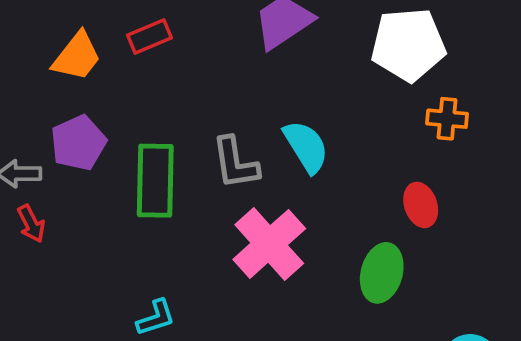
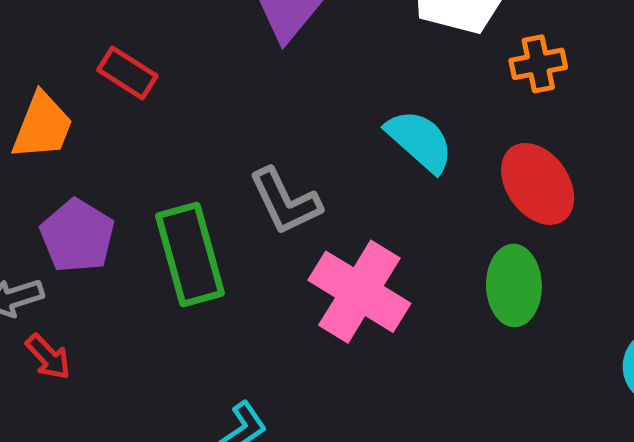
red rectangle: (149, 36) -> (127, 73), turned 72
cyan semicircle: (306, 147) -> (420, 141), moved
red ellipse: (421, 205) -> (538, 184), size x1.4

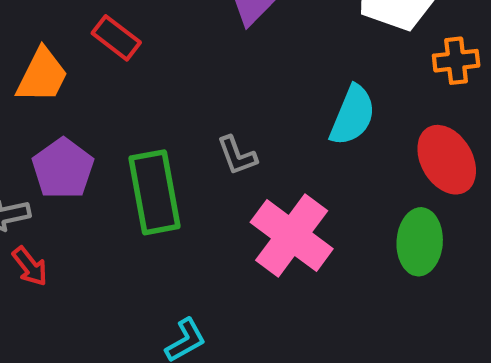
cyan semicircle: (420, 141) -> (352, 115), turned 66
gray L-shape: (285, 201) -> (237, 156), size x0.7

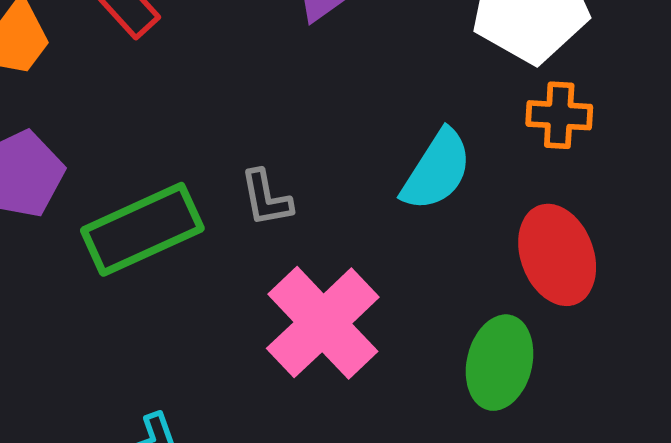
orange cross: (456, 61) -> (559, 115), moved
green rectangle: (155, 192) -> (142, 229), turned 66

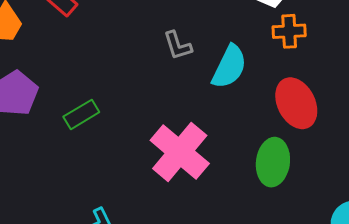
gray L-shape: (266, 198) -> (178, 45), moved
green rectangle: (142, 229) -> (81, 114), size x0.6

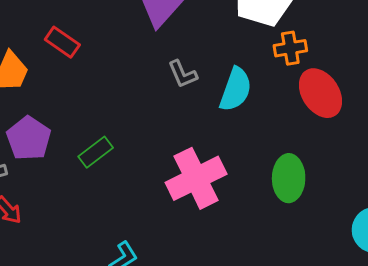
red ellipse: (296, 103) -> (320, 93), moved
pink cross: (180, 152) -> (196, 178), turned 30

